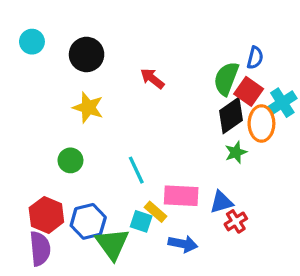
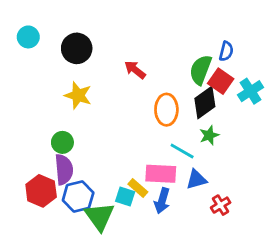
orange ellipse: (261, 123) -> (166, 110), moved
cyan line: (136, 170) -> (182, 151), moved, turned -35
red cross: (236, 221) -> (221, 205), moved
blue arrow: (183, 244) -> (162, 201), moved, turned 95
purple semicircle: (40, 249) -> (64, 169), moved

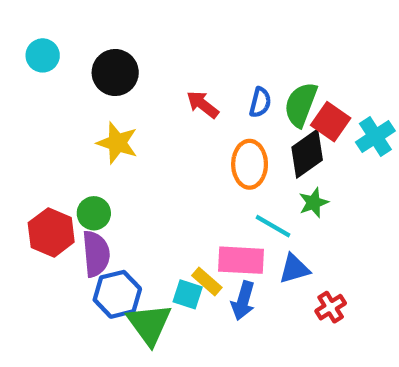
blue semicircle: (226, 51) -> (260, 102), moved
red hexagon: (41, 191) -> (51, 232), moved

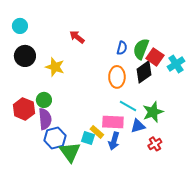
black circle: (115, 73) -> (25, 56), moved
red arrow: (203, 105) -> (77, 37), moved
green star: (314, 203) -> (153, 112), moved, size x1.5

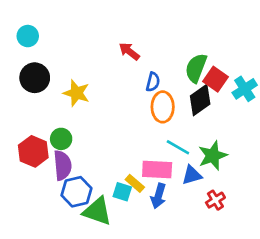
red arrow: (77, 37) -> (129, 51), moved
blue semicircle: (122, 48) -> (153, 82), moved
green triangle: (70, 152) -> (97, 211), turned -35

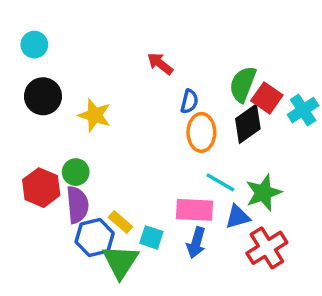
yellow rectangle: (135, 183) -> (120, 222), moved
red cross: (215, 200) -> (267, 248), size x1.6
green triangle: (97, 211) -> (120, 262), turned 44

